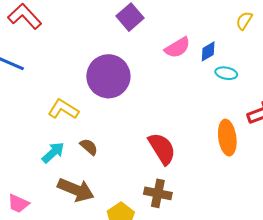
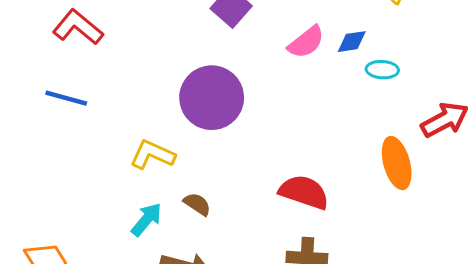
blue diamond: (208, 51) -> (352, 42), turned 30
red semicircle: (162, 149) -> (304, 192), turned -32

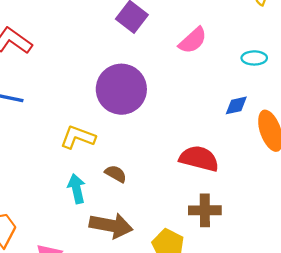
blue diamond: (352, 42) -> (236, 105), moved
cyan arrow: (146, 220) -> (77, 189), turned -48

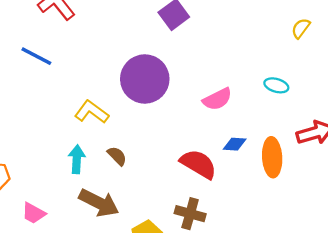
pink semicircle: (193, 40) -> (217, 99), moved
blue diamond: (236, 105) -> (235, 144), moved

